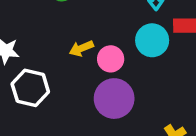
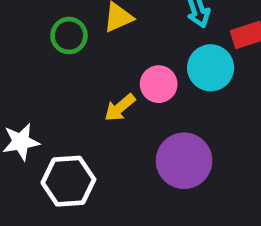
pink circle: (111, 59) -> (159, 84), moved

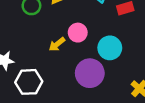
cyan circle: (211, 68) -> (110, 48), moved

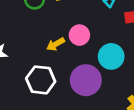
white hexagon: (29, 82) -> (41, 80), moved

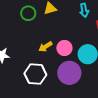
pink circle: (79, 35) -> (64, 48), moved

